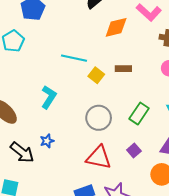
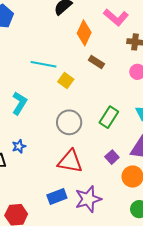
orange diamond: (116, 27) -> (84, 33), turned -50
brown rectangle: (123, 69) -> (96, 62), moved, turned 35
purple square: (134, 150) -> (112, 157), moved

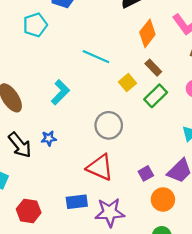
yellow square: (66, 80) -> (128, 83), moved
green rectangle: (109, 117) -> (156, 96), moved

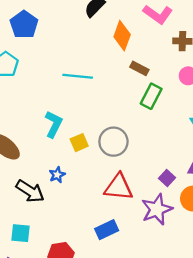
yellow square: (128, 83) -> (79, 143), moved, turned 35
purple star: (110, 212) -> (157, 209), moved

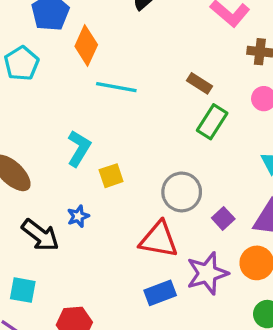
orange diamond: (122, 36) -> (86, 46), moved
gray circle: (113, 142) -> (182, 192), moved
purple square: (167, 178) -> (223, 218), moved
blue rectangle: (107, 230) -> (160, 293), moved

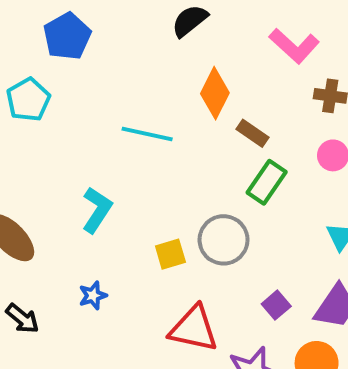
orange diamond: (86, 46) -> (215, 93), moved
yellow square: (111, 176) -> (170, 254), moved
gray circle: (182, 192) -> (224, 240), moved
black arrow: (40, 235) -> (22, 319), moved, size x0.7

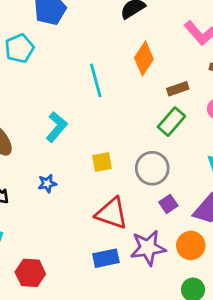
brown rectangle: (252, 133) -> (178, 89), moved, turned -60
cyan line: (147, 134) -> (96, 80), turned 56
gray circle: (224, 240) -> (152, 168), moved

